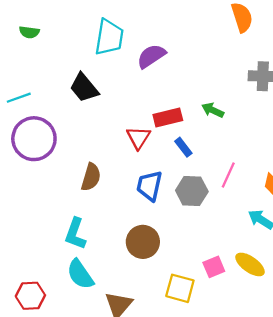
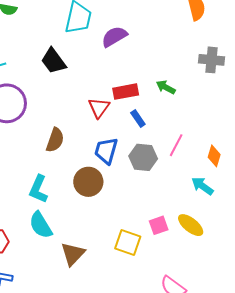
brown circle: (143, 242) -> (88, 182), moved

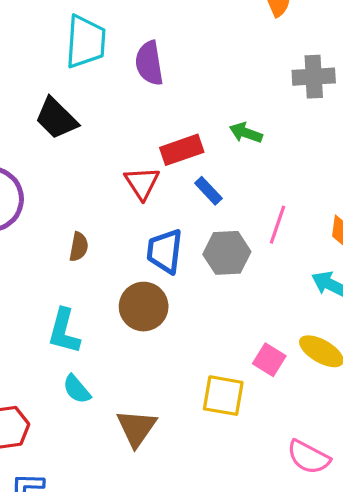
purple semicircle: (114, 37) -> (149, 63), turned -60
brown semicircle: (55, 140) -> (79, 247), size x0.7
cyan semicircle: (41, 225) -> (77, 389), size x0.7
pink square: (159, 225) -> (269, 360), turned -30

